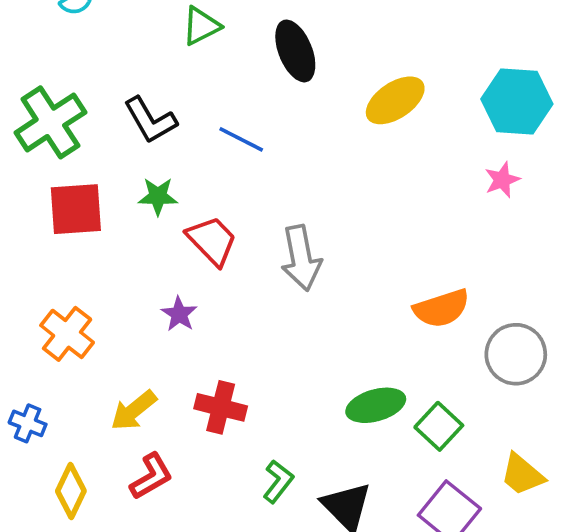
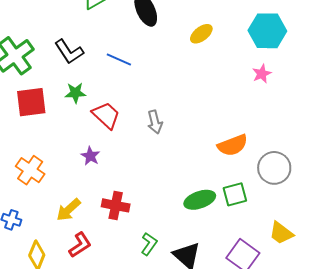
yellow ellipse: (395, 100) -> (201, 34), size x0.7
gray arrow: (301, 258) -> (155, 122), size x0.7
green square: (439, 426) -> (235, 194), moved, turned 35

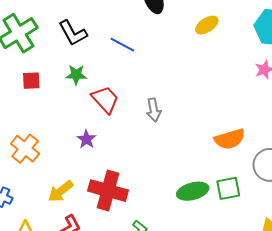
red square: (31, 102) -> (31, 81), size x0.6
red cross: (116, 205) -> (108, 191), size x1.4

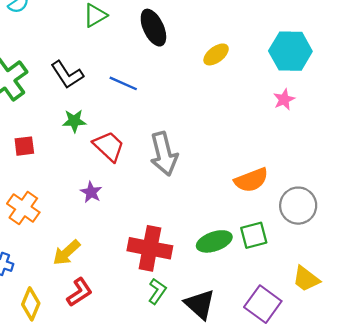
red square: (31, 81) -> (24, 146), moved
gray arrow: (154, 110) -> (164, 154), size x1.6
red cross: (108, 191) -> (150, 248), moved

